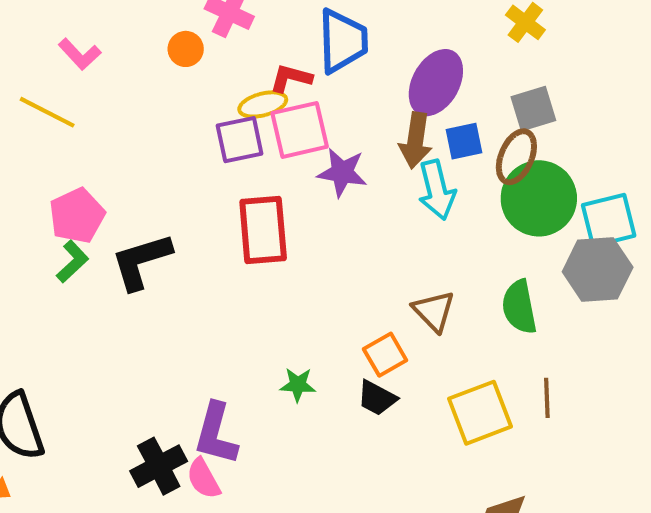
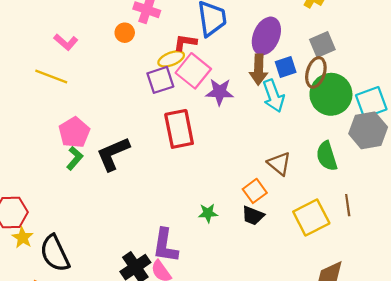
pink square: (300, 130) -> (193, 71), turned -32

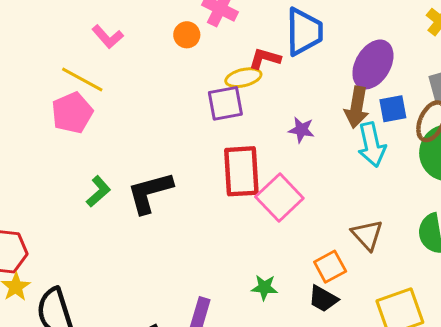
pink square: (193, 71) -> (279, 197), moved
purple star: (220, 92) -> (301, 130), size x0.7
pink pentagon: (74, 132) -> (72, 113), moved

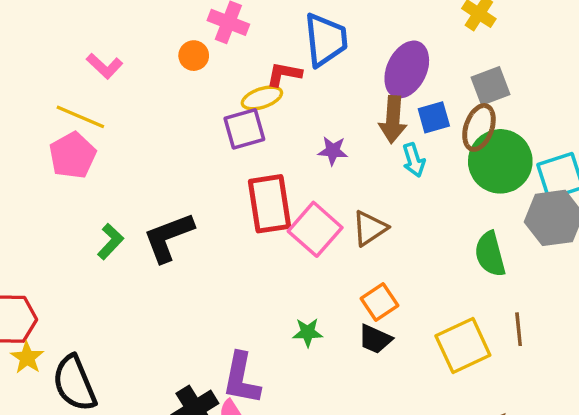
cyan arrow: (372, 145) -> (414, 160), size x0.7
brown triangle: (367, 235) -> (370, 228), moved, turned 44

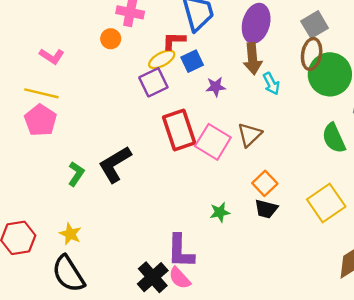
blue square: (434, 117) -> (192, 61), moved
yellow star: (27, 358) -> (70, 234), moved

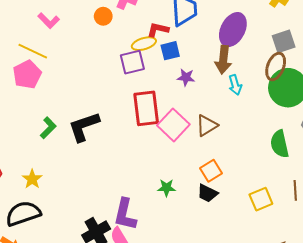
yellow square: (326, 203) -> (261, 199), size x0.7
black semicircle: (68, 274) -> (23, 213), turned 92

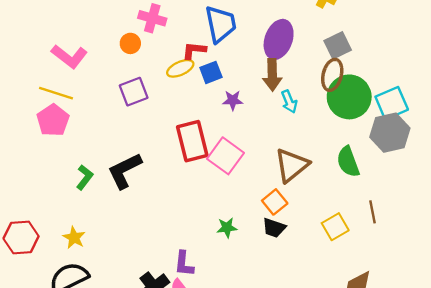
pink L-shape: (49, 21) -> (69, 56), size x1.4
purple square: (132, 62) -> (134, 92), moved
brown triangle: (207, 126) -> (292, 165), moved, size x1.4
purple L-shape: (125, 214) -> (184, 264), size x0.7

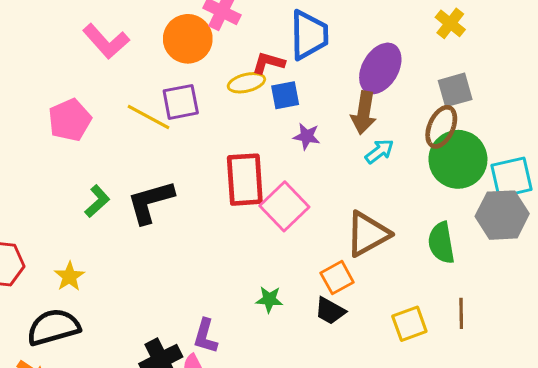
orange circle: (130, 43) -> (188, 39), size x1.8
yellow line: (56, 93) -> (148, 117), moved
cyan arrow: (289, 102) -> (379, 151), turned -115

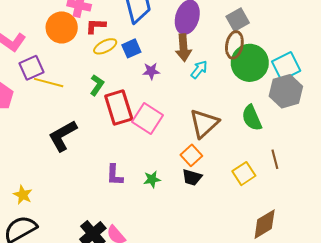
red L-shape: (268, 63) -> (96, 26), moved
purple square: (181, 102) -> (32, 68), moved
green L-shape: (97, 201) -> (97, 85), moved
purple L-shape: (205, 336) -> (115, 175), moved

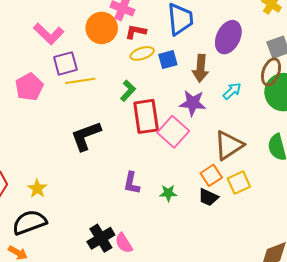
brown arrow: (183, 48) -> (201, 68), moved
purple star: (151, 71) -> (193, 103), moved, size x1.5
yellow line: (49, 83) -> (80, 81), turned -32
yellow square: (244, 174) -> (239, 183), moved

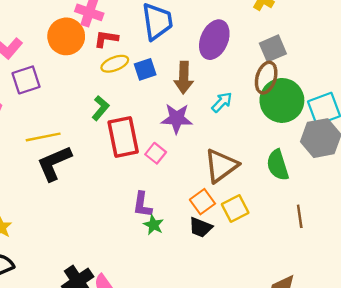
yellow line: (80, 81) -> (43, 137), moved
pink square: (173, 132) -> (156, 153), size x0.6
purple L-shape: (132, 183) -> (142, 205), moved
green star: (168, 193) -> (154, 225), turned 30

